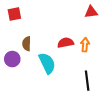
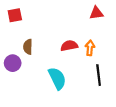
cyan semicircle: (47, 63) -> (57, 78), moved
black line: (87, 81) -> (99, 75), moved

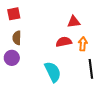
red triangle: (96, 13) -> (74, 22), moved
brown semicircle: (28, 47) -> (17, 38), moved

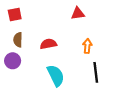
red triangle: (74, 22) -> (78, 13), moved
red semicircle: (64, 42) -> (48, 44), moved

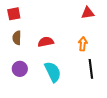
red triangle: (78, 13) -> (88, 13), moved
purple circle: (13, 61) -> (20, 69), moved

